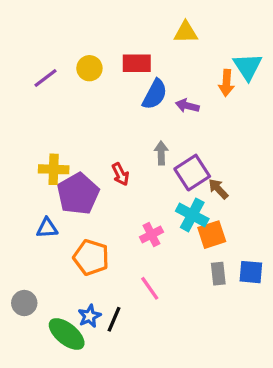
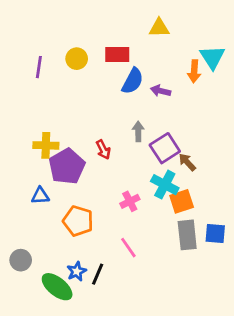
purple line: (45, 78) -> (39, 67), turned -45
gray rectangle: (218, 274) -> (187, 235), size x1.5

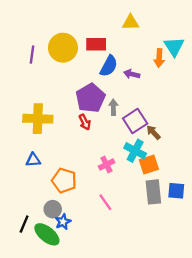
yellow circle: (77, 59) -> (63, 48), size x1.6
yellow cross: (46, 145) -> (38, 119), size x1.4
purple pentagon: (67, 166) -> (90, 98), moved
gray circle: (21, 260) -> (53, 209), moved
black line: (98, 274) -> (24, 224), moved

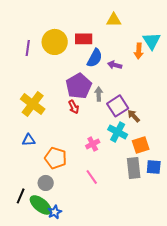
yellow cross: (38, 119) -> (33, 104), turned 35
orange square: (149, 164) -> (141, 145), moved
blue star: (63, 222) -> (55, 212), moved

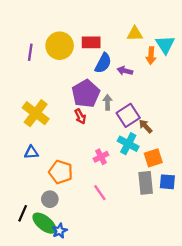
yellow triangle: (114, 20) -> (135, 34), moved

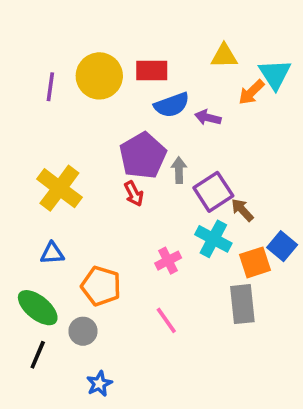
orange arrow: (151, 56) -> (251, 92), turned 42
blue semicircle: (103, 63) -> (172, 105), turned 42
blue square: (167, 182) -> (282, 246), moved, turned 35
green ellipse: (44, 223) -> (38, 308), moved

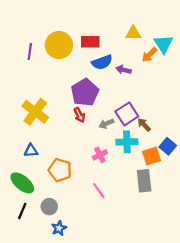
gray arrow: (179, 170) -> (106, 124), moved, turned -112
cyan cross: (213, 239) -> (127, 142), turned -30
gray circle: (83, 331) -> (49, 207), moved

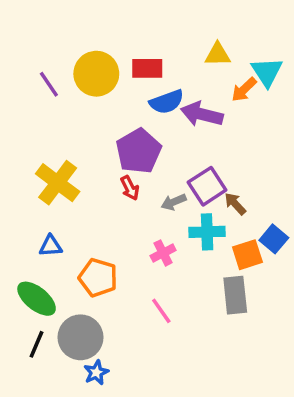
purple line: (30, 51) -> (49, 84), turned -42
purple arrow: (124, 70) -> (202, 114), size x1.6
gray circle: (49, 207) -> (80, 337), size x1.6

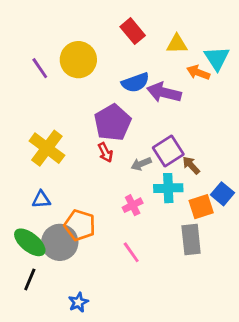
red rectangle: (147, 68) -> (133, 31), moved, turned 50
orange arrow: (244, 90) -> (198, 72), turned 65
gray circle: (80, 337) -> (60, 242), moved

